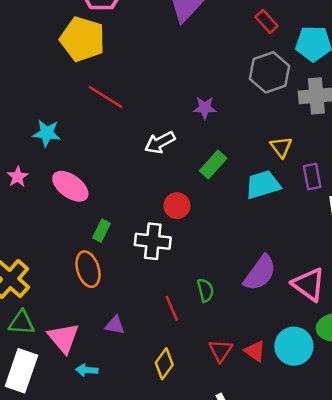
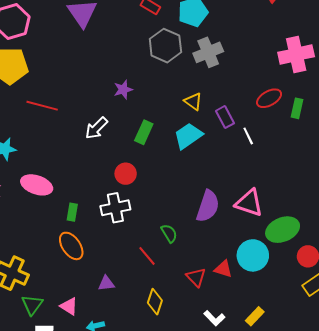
green triangle: (22, 323) -> (32, 305), turned -40
pink triangle: (64, 338) -> (69, 306), size x0.7

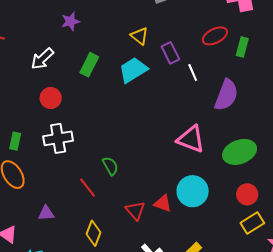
red circle: (126, 174) -> (51, 98), moved
purple semicircle: (208, 206) -> (226, 95), moved
green ellipse: (283, 230) -> (240, 152), moved

